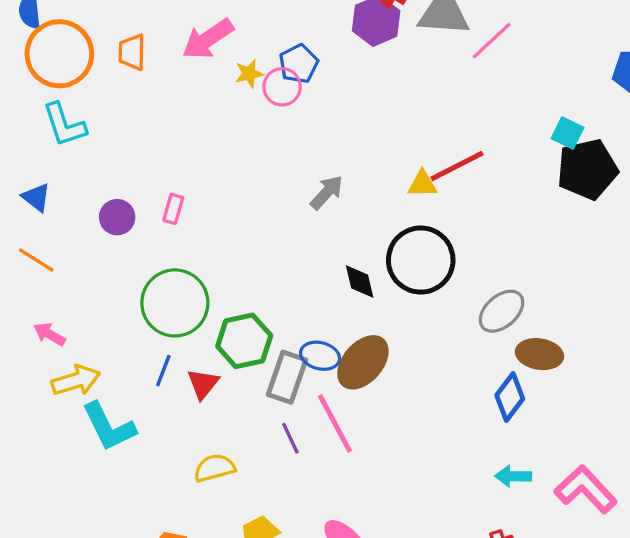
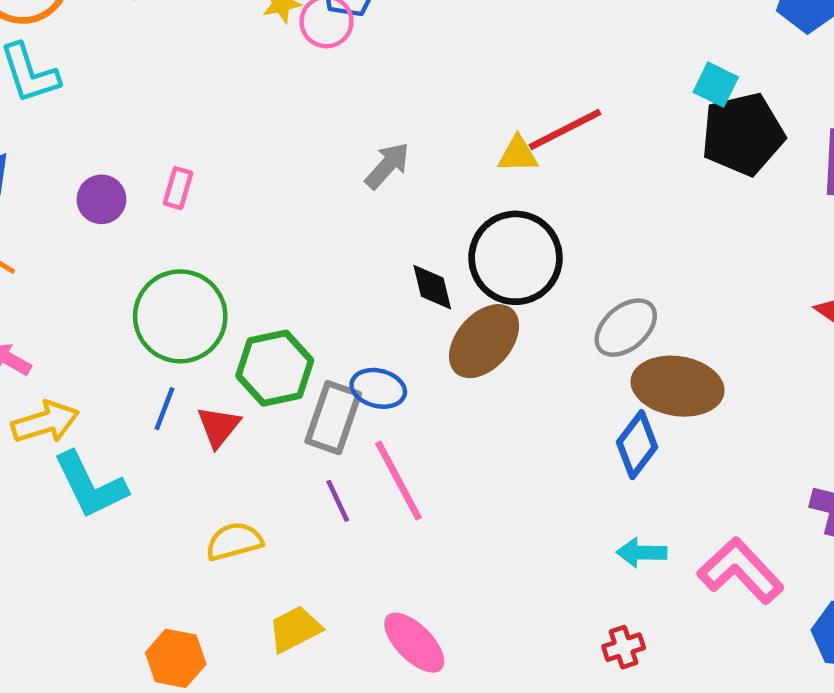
brown ellipse: (539, 354) -> (678, 386), size x1.4
brown ellipse: (363, 362) -> (484, 341), moved

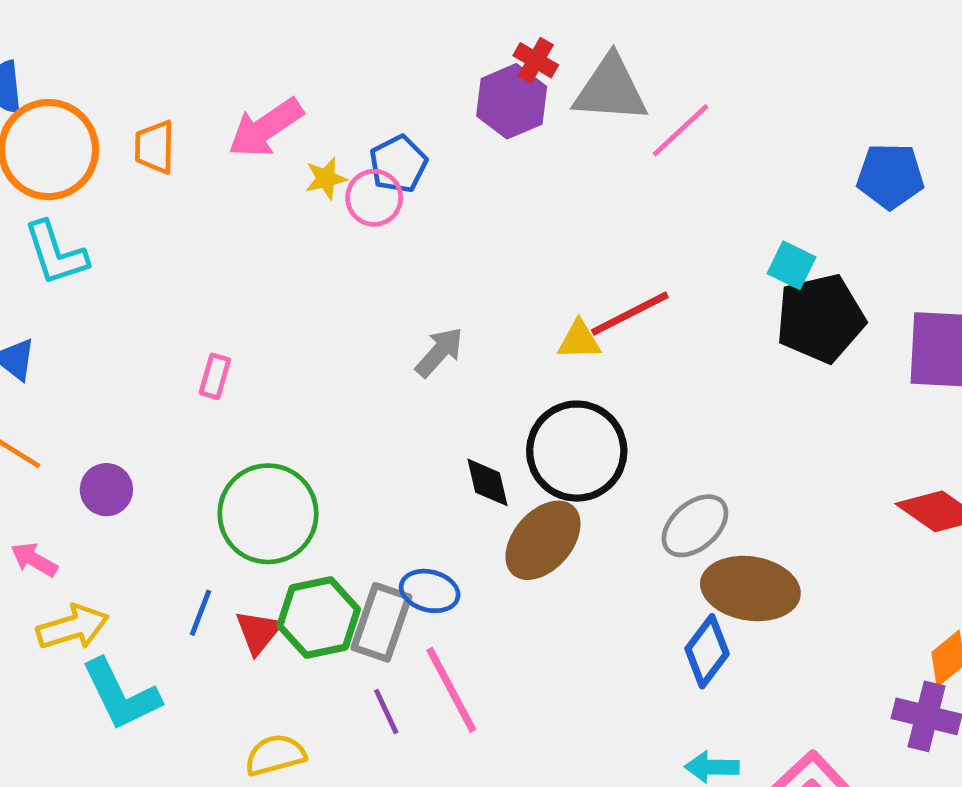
purple circle: (101, 199) -> (106, 490), moved
green circle: (180, 316) -> (268, 514), moved
green hexagon: (275, 368) -> (319, 617), moved

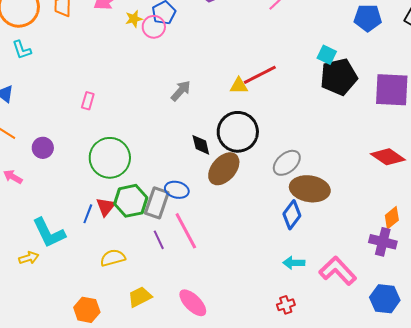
cyan L-shape: (56, 253) -> (22, 50), size x0.7
blue line: (200, 613) -> (88, 214), moved
yellow arrow: (73, 627) -> (29, 258), moved, size x0.7

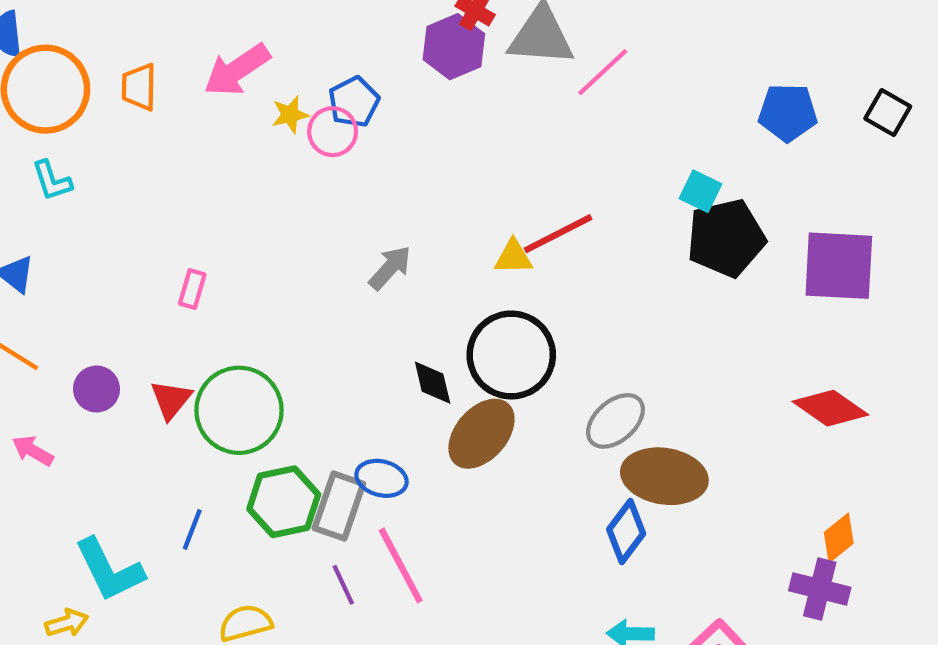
red triangle: (106, 207) -> (171, 400), moved

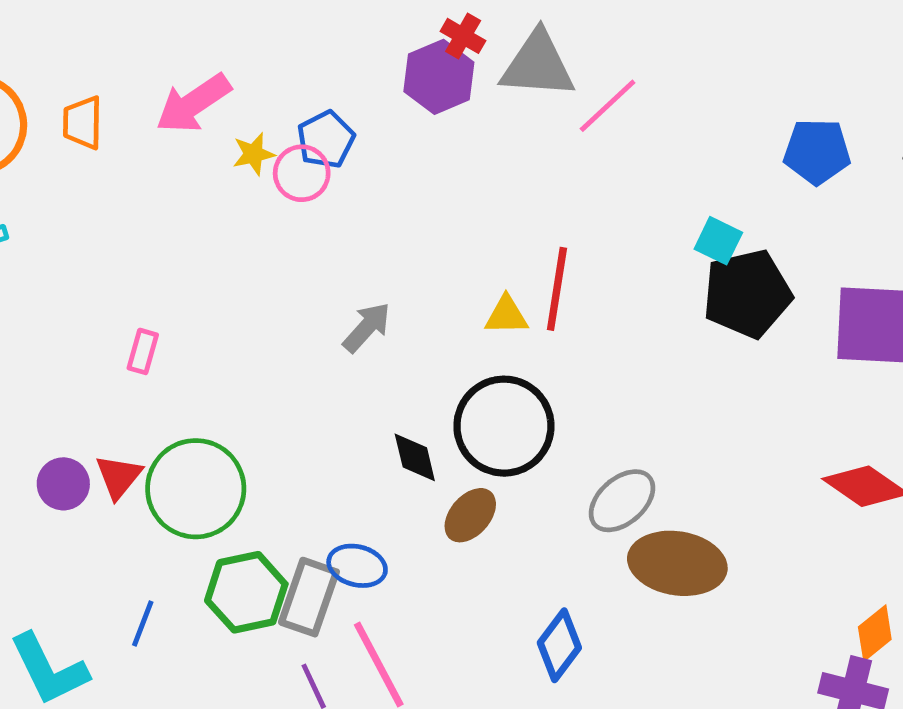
red line: (558, 234) -> (557, 289), turned -54
purple circle: (96, 389) -> (63, 484), moved
brown ellipse: (481, 434) -> (470, 515), size x0.7
blue diamond: (626, 532) -> (559, 645), moved

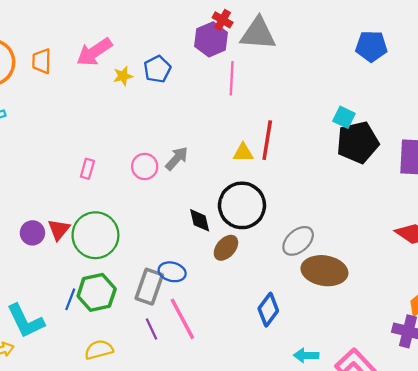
pink line: (608, 106) -> (232, 78), moved, turned -44
blue pentagon: (817, 152) -> (371, 46), moved
pink circle: (302, 173) -> (145, 166), moved
pink rectangle: (143, 351) -> (87, 169), moved
green hexagon: (246, 592) -> (97, 292), moved

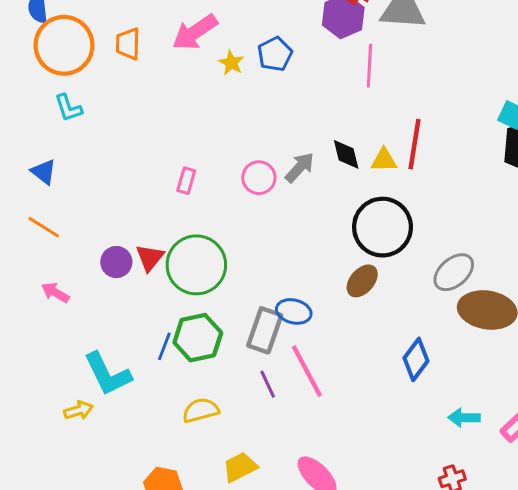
yellow star: (123, 76) -> (231, 63), turned -30
black diamond: (200, 220) -> (346, 154), moved

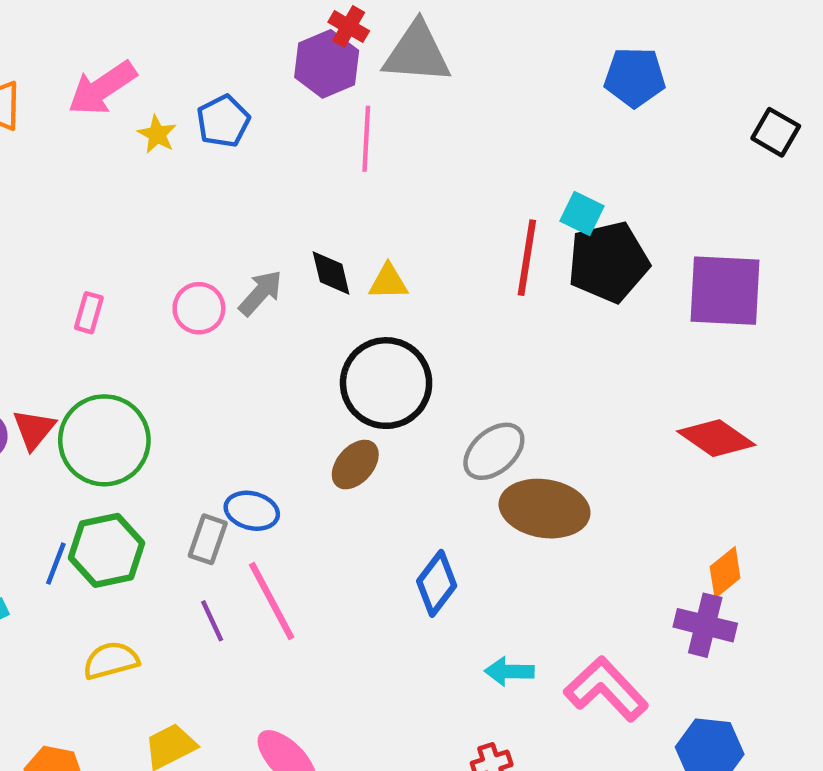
red line: (415, 144) -> (527, 258), moved
gray rectangle: (265, 330) -> (208, 539), size x0.7

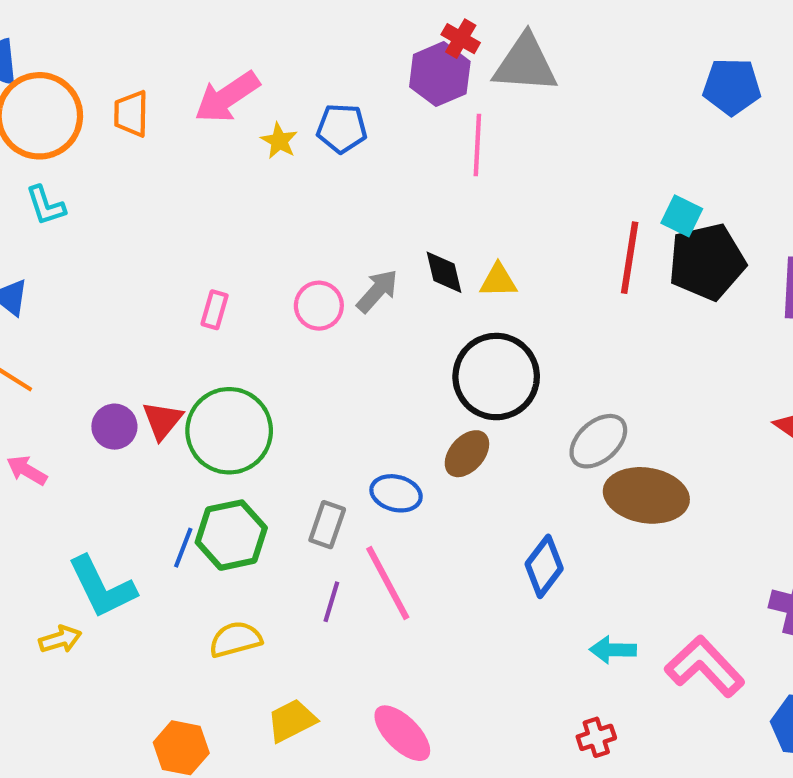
blue pentagon: (223, 121) -> (342, 128), turned 30
blue ellipse: (252, 511) -> (396, 493), moved
purple line: (212, 621) -> (331, 602), turned 42

